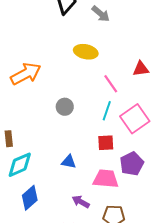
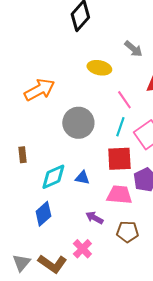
gray arrow: (101, 14) -> (133, 49), moved
gray circle: (65, 107) -> (78, 123), size x1.8
red square: (106, 143) -> (119, 159), size x1.5
cyan diamond: (20, 165) -> (53, 177), moved

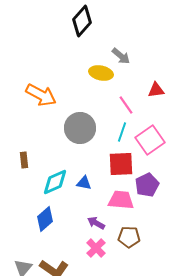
gray arrow: (133, 49) -> (121, 56), moved
orange arrow: (39, 90) -> (41, 95), turned 56
pink cross: (82, 249) -> (96, 248), moved

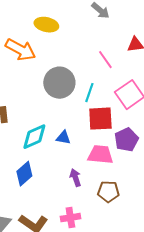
yellow ellipse: (101, 73) -> (46, 25), moved
cyan line: (122, 132) -> (89, 93), moved
purple arrow: (96, 223) -> (75, 178), turned 42
pink cross: (96, 248) -> (70, 218), moved, turned 36

